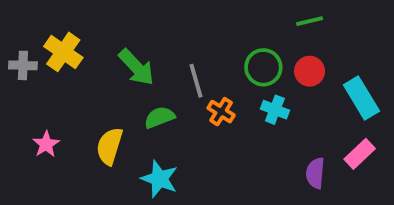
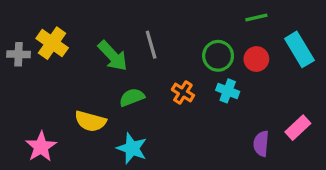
gray line: (196, 81) -> (151, 45), moved
cyan rectangle: (361, 98) -> (299, 49), moved
pink star: (46, 144) -> (41, 147), moved, size x1.4
yellow semicircle: (109, 146) -> (90, 121), turned -92

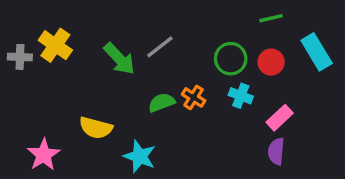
gray line: (151, 45) -> (160, 47), turned 68
green semicircle: (132, 97) -> (162, 102), moved
pink rectangle: (298, 128) -> (280, 118), moved

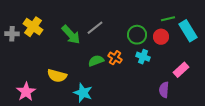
green line: (271, 18) -> (168, 19), moved
pink rectangle: (280, 118) -> (181, 70), moved

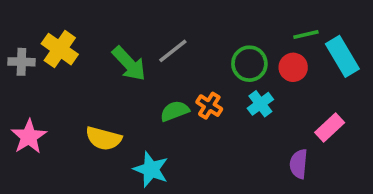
cyan cross: (143, 57) -> (260, 104), turned 32
pink star: (26, 92) -> (29, 137), moved

